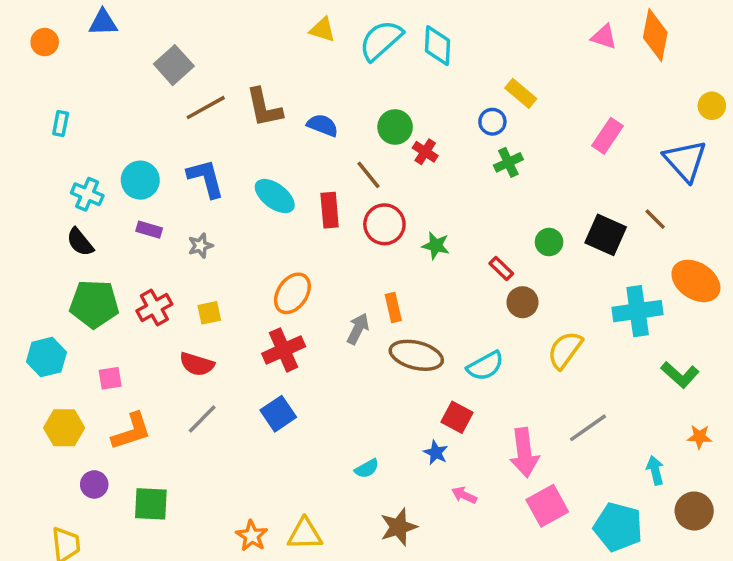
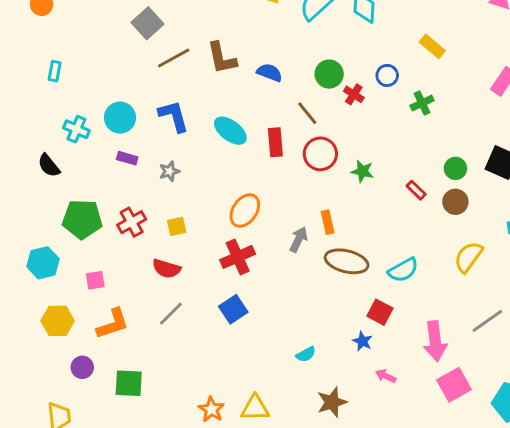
blue circle: (492, 122) -> (387, 75), moved
black semicircle: (80, 242) -> (49, 165), moved
brown circle: (522, 302) -> (455, 202), moved

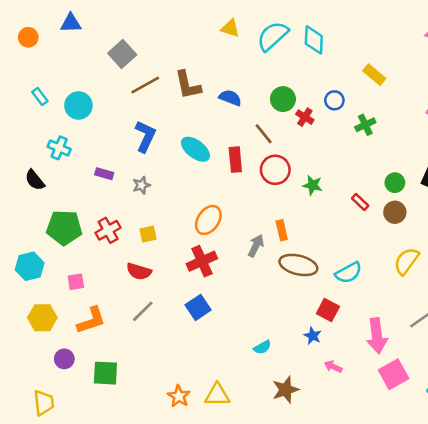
cyan rectangle: (55, 71) -> (40, 96), turned -48
blue L-shape: (174, 116) -> (145, 136), turned 40
cyan circle: (120, 118) -> (78, 105), moved

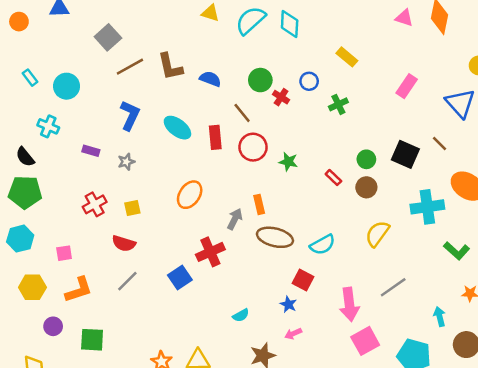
green pentagon: (64, 228) -> (25, 192), moved
red cross: (202, 261) -> (210, 252), moved
pink arrow: (333, 367) -> (293, 334), moved, turned -49

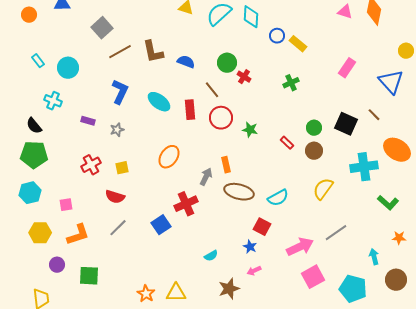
blue circle: (309, 81) -> (277, 36), moved
pink arrow: (349, 304) -> (300, 247), turned -108

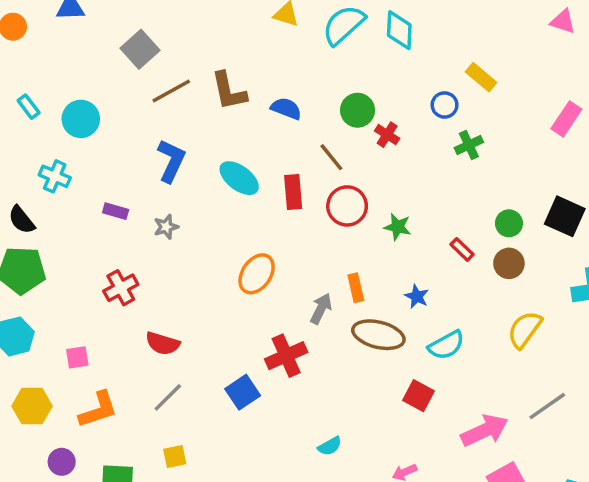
blue circle: (277, 36) -> (445, 105), moved
yellow square: (122, 168) -> (175, 457), moved
blue star: (250, 247) -> (417, 296), moved

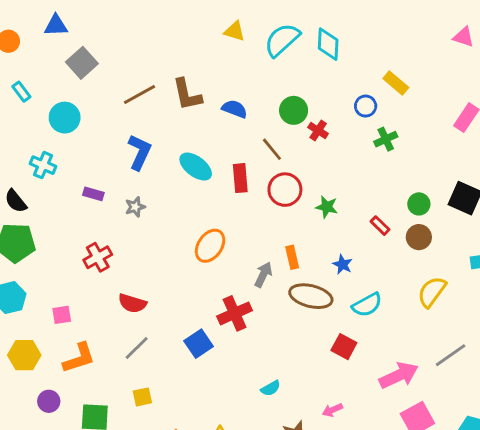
gray square: (140, 49) -> (82, 63), moved
cyan rectangle: (29, 107) -> (21, 92), moved

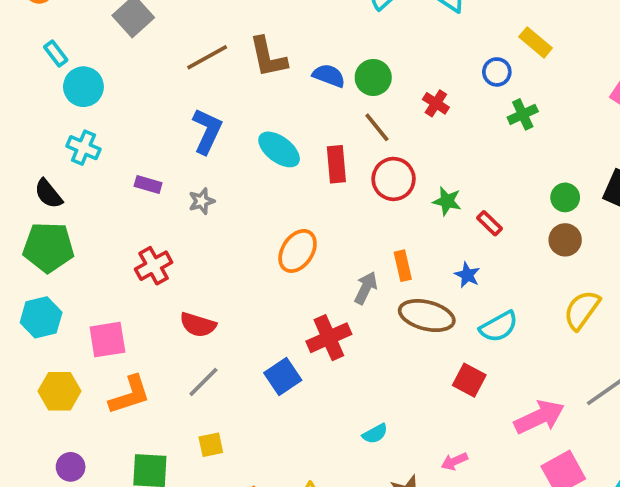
green circle: (294, 110) -> (373, 77), moved
cyan circle: (65, 118) -> (83, 87), moved
red rectangle: (380, 226) -> (489, 223), moved
pink square: (62, 315) -> (107, 340), size x1.5
purple circle: (49, 401) -> (71, 467), moved

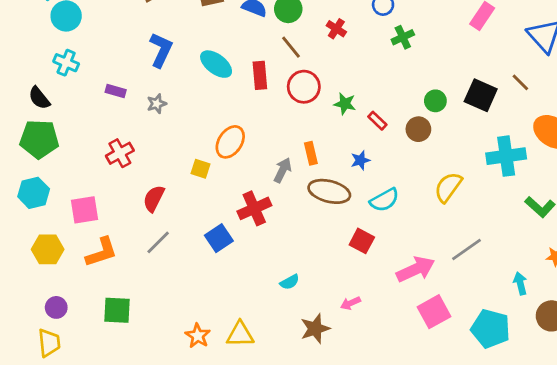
brown circle: (565, 240) -> (418, 129), moved
blue star: (467, 275) -> (360, 160), turned 30
red semicircle: (198, 325) -> (154, 198), turned 100
yellow square: (211, 445) -> (201, 169), moved, turned 30

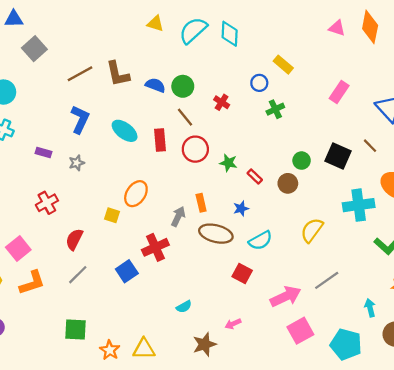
pink square: (84, 210) -> (18, 248), turned -30
green square: (117, 310) -> (75, 330), moved

